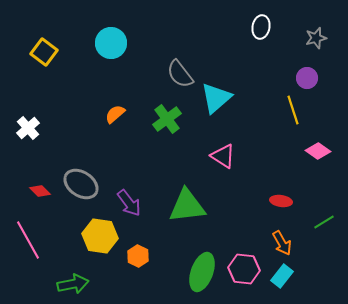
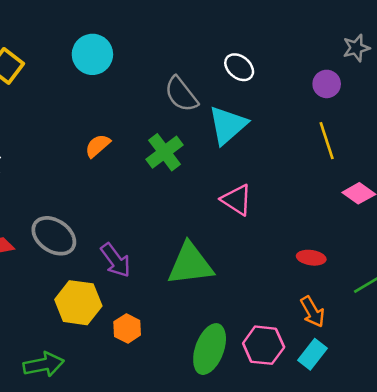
white ellipse: (261, 27) -> (239, 67), moved, turned -60
purple circle: (307, 78) -> (327, 84), moved

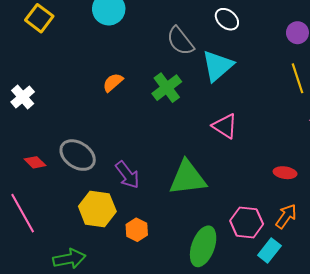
orange arrow: (312, 312) -> (286, 216), turned -115
pink hexagon: (264, 345) -> (247, 222), moved
cyan rectangle: (312, 354) -> (269, 250), moved

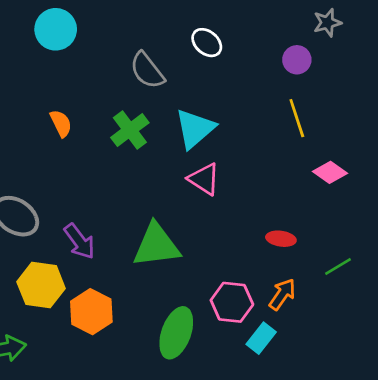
cyan triangle: (218, 66) -> (195, 129), moved
orange semicircle: (113, 82) -> (61, 123), turned 105
orange hexagon: (137, 230) -> (91, 312), size x1.5

